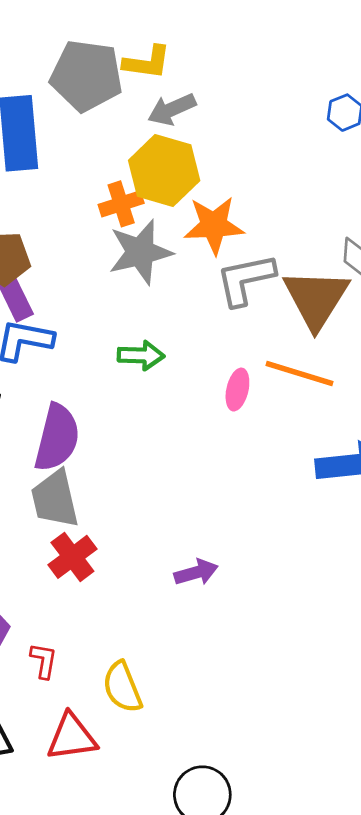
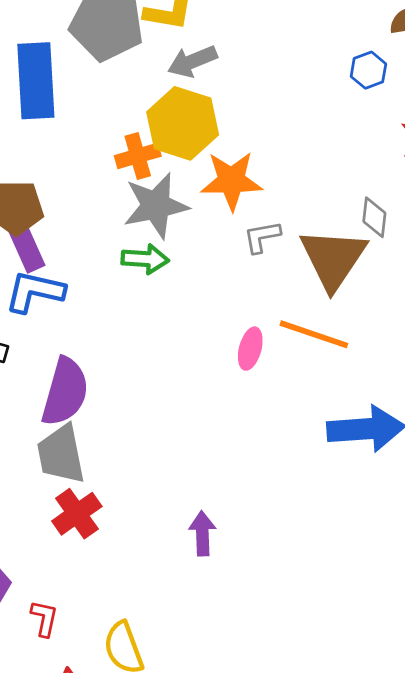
gray L-shape: (245, 279) -> (262, 237), size x0.6
green arrow: (141, 355) -> (145, 259), moved
purple arrow: (196, 572) -> (202, 533), turned -78

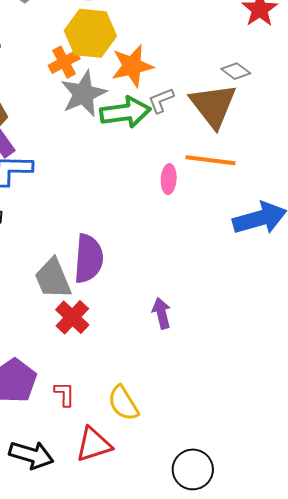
gray diamond: (374, 217) -> (236, 71), turned -48
green arrow: (145, 259) -> (125, 112), moved, size x1.5
purple semicircle: (65, 392) -> (89, 259), moved

